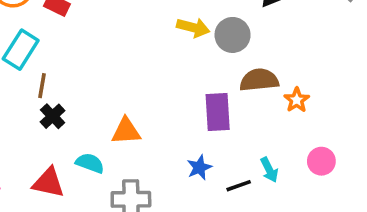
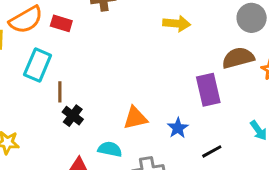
gray circle: (233, 35) -> (252, 18), moved
blue star: (199, 167) -> (178, 128), moved
black line: (239, 186) -> (212, 151), moved

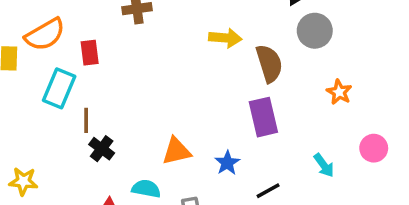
red rectangle: (61, 23) -> (90, 53), moved, turned 66
brown semicircle: (238, 58) -> (269, 63), moved, turned 88

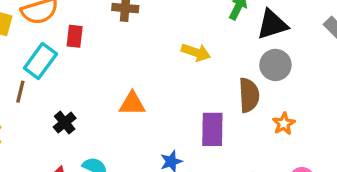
brown semicircle: (269, 63) -> (249, 95), moved
brown line: (86, 120) -> (20, 92), moved
orange triangle: (176, 151) -> (132, 104), moved

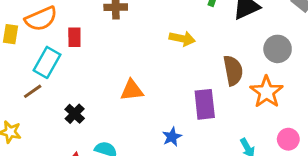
gray circle: (275, 65) -> (278, 49), moved
brown line: (20, 92) -> (33, 91), turned 48
orange star: (284, 124) -> (267, 92), size x1.6

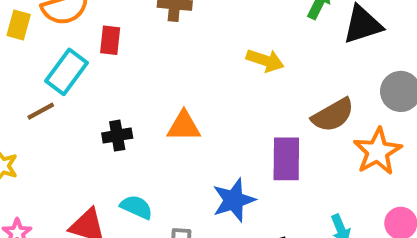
brown semicircle: (233, 71) -> (333, 115), turned 64
black cross: (75, 114) -> (117, 136), moved, turned 30
blue star: (172, 137) -> (234, 200), size x1.5

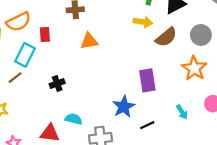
yellow arrow: (265, 60) -> (143, 22), moved
brown semicircle: (333, 115) -> (166, 37), moved
orange triangle: (184, 126) -> (89, 41), moved

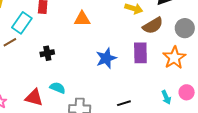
purple rectangle: (147, 80) -> (140, 53), moved
blue star: (124, 107) -> (106, 58), moved
cyan arrow: (182, 112) -> (166, 97), moved

